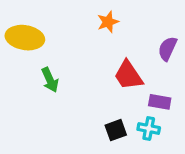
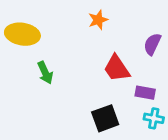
cyan cross: (149, 128) -> (154, 118), moved
black square: (116, 130) -> (105, 118), size x1.4

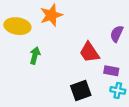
orange star: (98, 20) -> (51, 15), moved, size x1.5
green arrow: (45, 73) -> (35, 56), turned -140

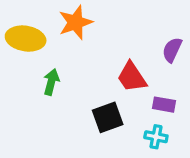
black square: (81, 90) -> (108, 117), moved
cyan cross: (118, 90) -> (156, 137), moved

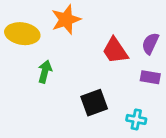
red trapezoid: (132, 77) -> (115, 51), moved
purple rectangle: (164, 105) -> (150, 77), moved

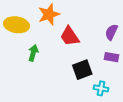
red trapezoid: (115, 51) -> (70, 36), moved
black square: (94, 103) -> (82, 70), moved

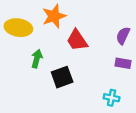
black square: (82, 70) -> (62, 77), moved

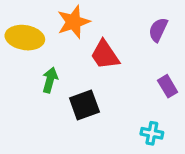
purple semicircle: (123, 36) -> (158, 30), moved
purple rectangle: (123, 63) -> (168, 86), turned 49

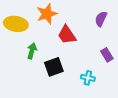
cyan cross: (152, 133) -> (88, 78), moved

